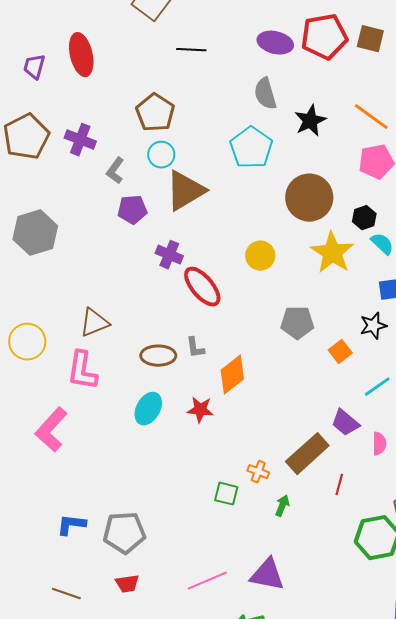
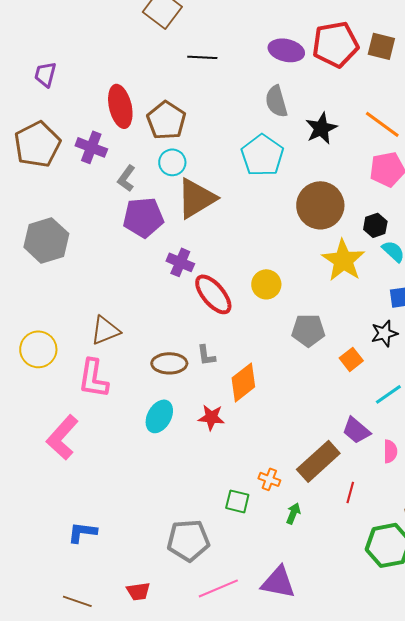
red ellipse: (81, 55) -> (120, 106), moved
purple pentagon: (132, 210) -> (143, 217), size x1.4
yellow circle: (260, 256) -> (266, 284), moved
gray pentagon: (124, 533) -> (188, 540), moved

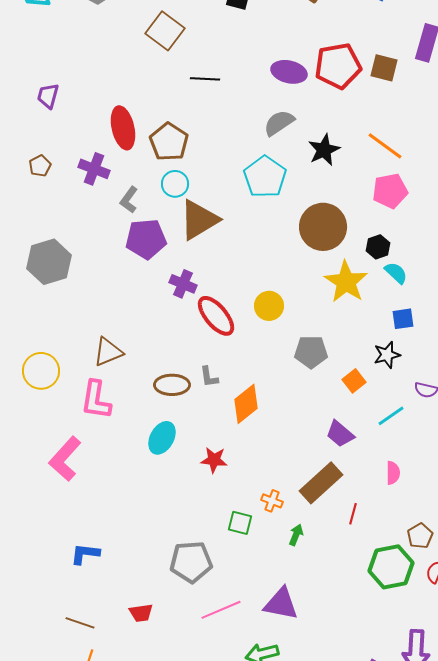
gray semicircle: (276, 101) -> (279, 123), turned 72
brown pentagon: (37, 144) -> (40, 166), size x0.5
red star: (211, 417) -> (214, 460), moved
purple trapezoid: (356, 430) -> (340, 434), moved

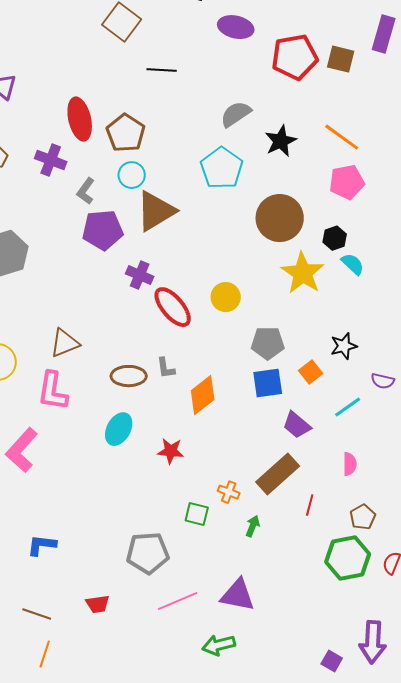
purple ellipse: (289, 72) -> (236, 27), moved
blue square: (403, 319) -> (268, 383), moved, size x1.4
brown pentagon: (420, 536) -> (363, 517), moved

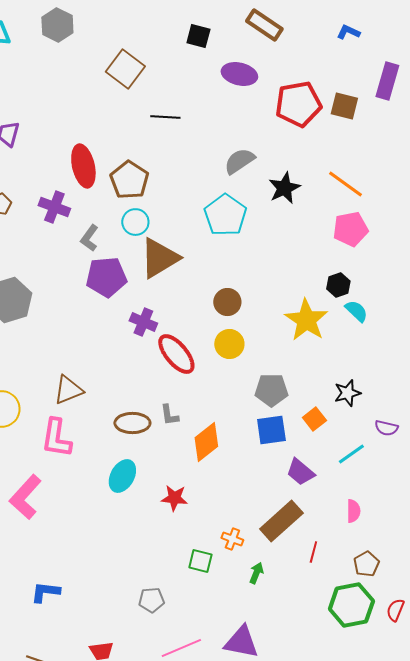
brown circle: (280, 218) -> (227, 302), moved, size x0.6
gray pentagon: (148, 553) -> (151, 600), size x0.6

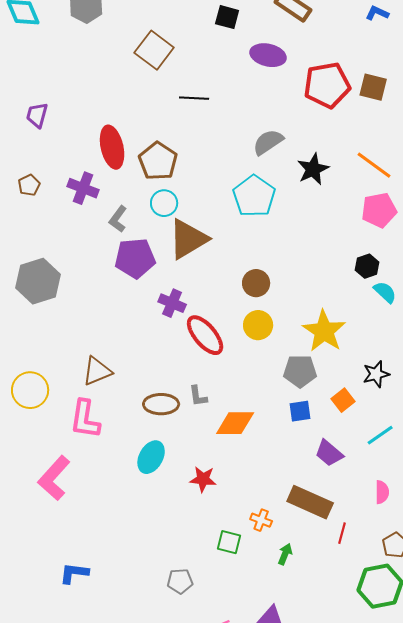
yellow star: (306, 320) -> (324, 331), moved
blue square: (271, 430) -> (300, 411), size x0.7
orange diamond: (206, 442) -> (235, 423), turned 39
brown rectangle: (281, 521) -> (310, 502), turned 66

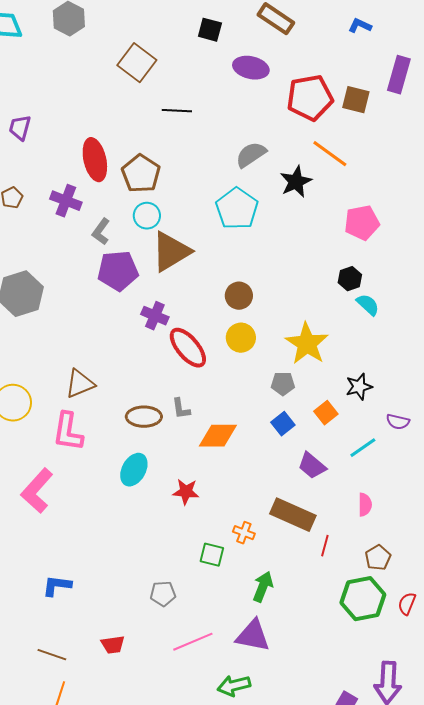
orange line: (374, 165) -> (330, 154), moved
gray pentagon: (300, 371) -> (283, 384), size x0.7
blue square: (300, 411) -> (283, 424), turned -30
green arrow: (285, 554) -> (263, 587), moved, size x1.4

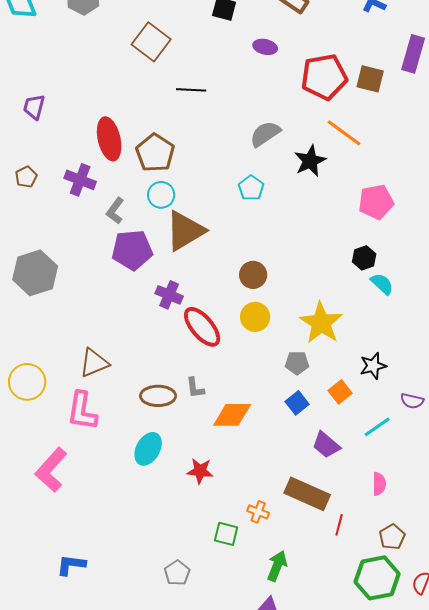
purple ellipse: (251, 68) -> (265, 47), size x0.7
cyan pentagon: (237, 209) -> (251, 188), size x0.6
gray pentagon: (163, 594) -> (177, 573), turned -30

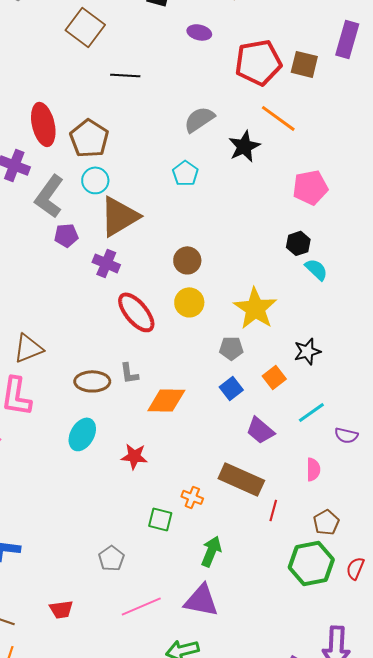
gray L-shape: (115, 211) -> (49, 196), size x1.6
purple pentagon: (132, 250) -> (66, 235), size x0.6
purple cross: (169, 295) -> (106, 263), moved
purple semicircle: (412, 401) -> (346, 435), moved

